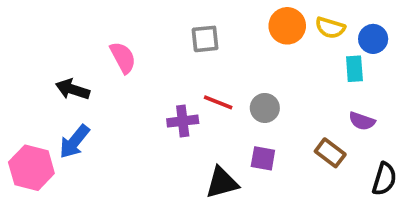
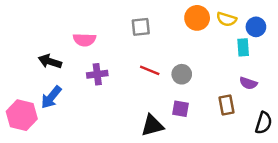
pink semicircle: (123, 58) -> (84, 40), turned 120
purple cross: (183, 121) -> (97, 74), moved
brown rectangle: (330, 153) -> (227, 105), turned 42

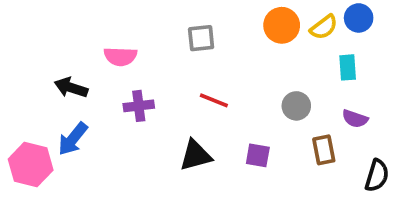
yellow semicircle: (227, 19) -> (324, 27), turned -54
blue circle: (256, 27) -> (359, 18), moved
gray circle: (182, 74) -> (296, 106), moved
black triangle: (152, 125) -> (196, 155), moved

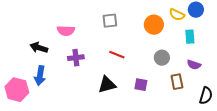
orange circle: (282, 25) -> (154, 25), moved
yellow semicircle: (324, 27) -> (177, 15), turned 63
blue arrow: (73, 139) -> (40, 76), turned -30

